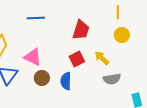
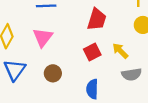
pink triangle: (33, 57) -> (43, 37), moved, turned 42
blue semicircle: (66, 81) -> (92, 89), moved

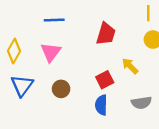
red square: (92, 52) -> (105, 80), moved
gray semicircle: (132, 74) -> (141, 103), moved

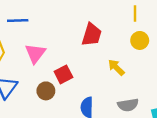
blue line: (54, 20) -> (18, 21), moved
red square: (105, 80) -> (63, 74), moved

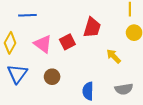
pink triangle: (35, 53) -> (43, 44), turned -30
red square: (63, 74) -> (67, 42), moved

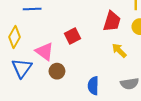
red trapezoid: (92, 28) -> (112, 21), moved
pink triangle: (43, 44) -> (45, 51), moved

